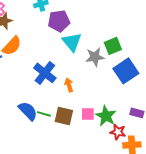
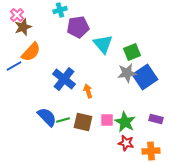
cyan triangle: (72, 42) -> (103, 44), moved
gray star: (95, 57) -> (127, 73), moved
green line: (44, 114) -> (63, 120), turned -32
red star: (118, 132) -> (126, 143), moved

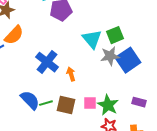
cyan triangle: (103, 44) -> (92, 39), moved

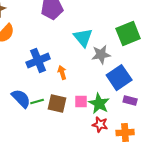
green square: (115, 35) -> (128, 34), moved, size x1.4
blue square: (128, 60) -> (119, 78), moved
blue cross: (47, 62) -> (38, 61), turned 30

